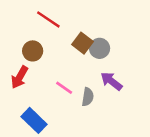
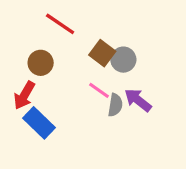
pink line: (64, 88) -> (99, 90), moved
gray semicircle: (88, 97) -> (115, 105), moved
blue rectangle: (34, 120) -> (39, 123), moved

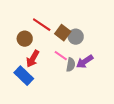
red line: (60, 24) -> (42, 25), moved
red arrow: (24, 95) -> (33, 59), moved
purple arrow: (138, 100) -> (85, 62), turned -72

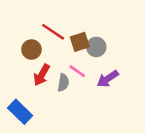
brown square: (63, 33) -> (80, 42), turned 35
gray semicircle: (71, 65) -> (63, 83), moved
blue rectangle: (24, 76) -> (20, 112), moved

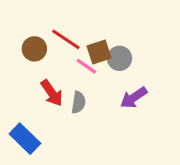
brown circle: (31, 50) -> (34, 49), moved
pink line: (77, 71) -> (86, 66), moved
red arrow: (42, 75) -> (52, 93), turned -65

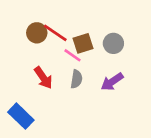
brown circle: (34, 49) -> (37, 33), moved
gray circle: (119, 58) -> (113, 43), moved
gray semicircle: (79, 102) -> (76, 79), moved

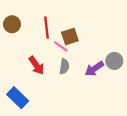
brown circle: (37, 33) -> (12, 24), moved
red line: (55, 33) -> (46, 28), turned 50
gray circle: (113, 43) -> (114, 61), moved

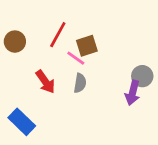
brown circle: (12, 24) -> (15, 42), moved
red line: (46, 28) -> (58, 35), turned 35
purple arrow: (94, 69) -> (133, 93), moved, turned -42

